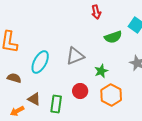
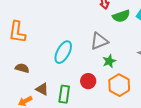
green semicircle: (113, 37) -> (121, 16), moved
gray triangle: (75, 56) -> (99, 41), moved
cyan ellipse: (40, 62) -> (63, 52), moved

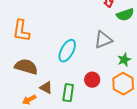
green star: (109, 61) -> (124, 60), moved
brown semicircle: (22, 68) -> (26, 67), size x1.6

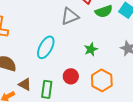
gray triangle: (103, 40) -> (70, 16), moved
green star: (124, 60) -> (91, 49), moved

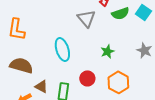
gray triangle: (70, 16) -> (86, 18), turned -48
cyan ellipse: (46, 47) -> (62, 49), turned -45

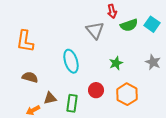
brown semicircle: (21, 65) -> (30, 77), size x0.7
brown triangle: (41, 86) -> (50, 98), turned -40

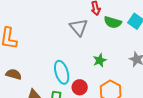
green semicircle: (129, 25) -> (113, 22), turned 36
cyan ellipse: (71, 61) -> (62, 72), moved

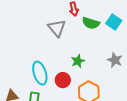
red circle: (80, 87) -> (63, 80), moved

